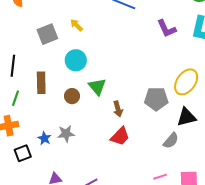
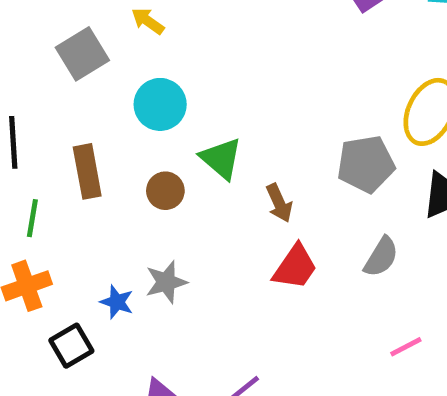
gray semicircle: (171, 141) -> (381, 257), moved

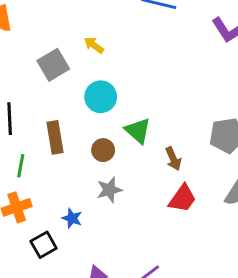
gray star: (166, 282) -> (109, 190), moved

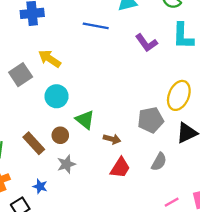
yellow arrow: (94, 45) -> (50, 59), size x1.5
brown rectangle: (55, 137) -> (34, 143), moved, turned -30
brown arrow: (173, 159) -> (112, 139), turned -49

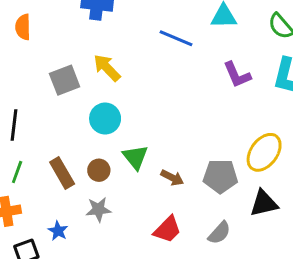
brown arrow: (112, 139) -> (172, 178), moved

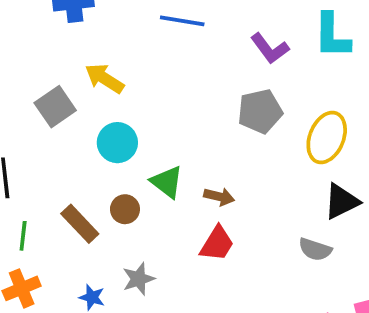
gray pentagon: (220, 176) -> (260, 111), moved
gray star: (98, 209) -> (139, 279), moved
red trapezoid: (167, 229) -> (217, 244), moved
gray semicircle: (219, 233) -> (315, 249), moved, turned 80

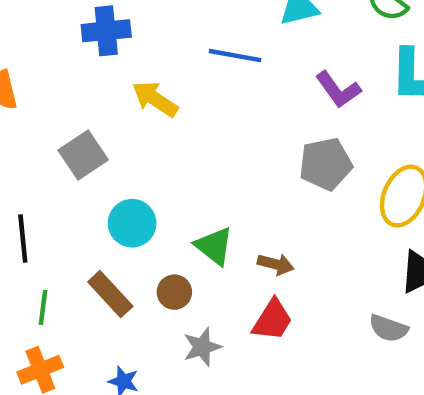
yellow arrow: (104, 78) -> (155, 99), moved
cyan circle: (117, 143) -> (132, 223), moved
brown circle: (125, 209) -> (174, 292), moved
gray star: (139, 279) -> (202, 347), moved

